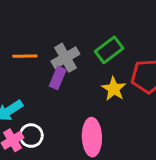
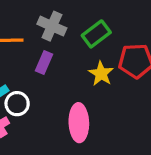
gray cross: (65, 58) -> (52, 26), moved, turned -36
white circle: (31, 136) -> (17, 104), moved

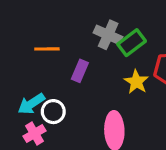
gray cross: (52, 26) -> (108, 35), moved

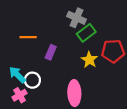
gray cross: (108, 35) -> (76, 18), moved
cyan arrow: (31, 104) -> (17, 75), turned 78

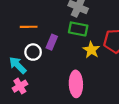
green rectangle: (86, 33) -> (78, 29), moved, turned 48
white circle: (32, 80) -> (33, 52), moved

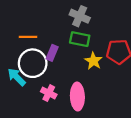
white circle: (33, 52) -> (33, 63), size x1.6
pink cross: (20, 86) -> (49, 93), moved, turned -32

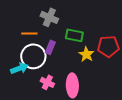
gray cross: (80, 16) -> (49, 17), moved
cyan arrow: (17, 77) -> (19, 68), turned 114

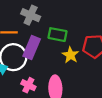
purple rectangle: (50, 47) -> (32, 47), size x1.5

